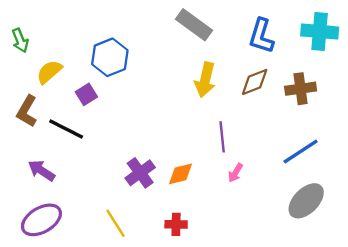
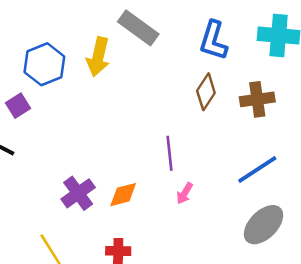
yellow arrow: (205, 80) -> (98, 57), moved
brown diamond: (255, 82) -> (206, 92), turned -36

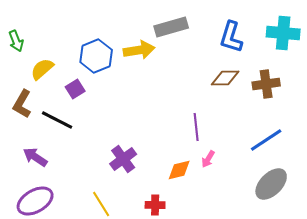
gray rectangle: (138, 28) -> (171, 27), turned -52
yellow arrow: (98, 57) -> (139, 50), turned -112
brown diamond: (206, 92) -> (225, 78), turned 56
orange diamond: (123, 195) -> (179, 170), moved

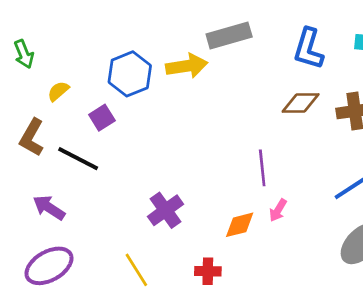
yellow semicircle: (42, 69) -> (58, 91), size x0.7

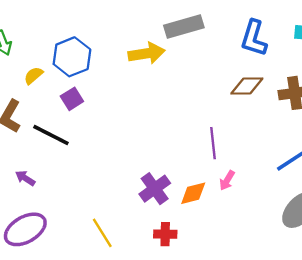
blue hexagon: (130, 74) -> (72, 57), moved
purple arrow: (49, 208) -> (25, 178), size x0.7
purple cross: (165, 210) -> (155, 189), moved

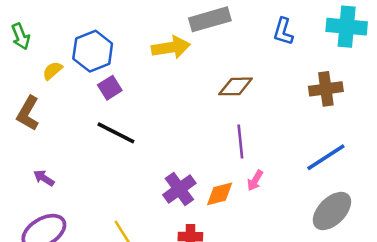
blue L-shape: (254, 38) -> (283, 32), size x0.7
brown diamond: (247, 86) -> (236, 86), moved
purple square: (72, 99) -> (110, 88), moved
black line: (51, 135) -> (116, 133), moved

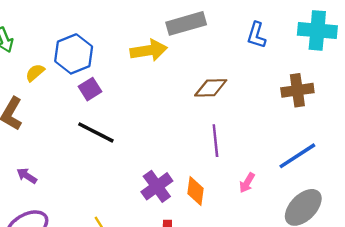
pink arrow: (255, 180) -> (247, 183), moved
orange diamond: (220, 194) -> (195, 191), turned -68

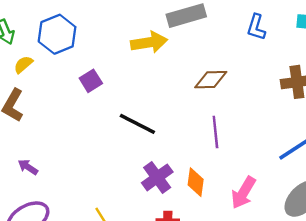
blue hexagon: (74, 54) -> (57, 34), moved
yellow semicircle: (35, 73) -> (23, 65), moved
black line: (96, 132) -> (137, 124), moved
pink arrow: (247, 183) -> (243, 193), moved, size x1.6

